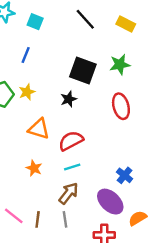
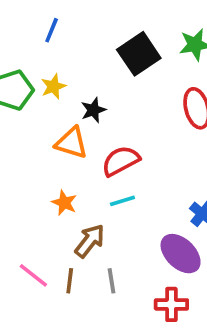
black square: (83, 71) -> (139, 54), turned 36
black star: (69, 99) -> (93, 110), moved
brown arrow: (69, 193) -> (90, 241), moved

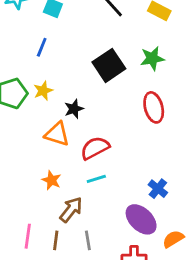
pink line: (33, 275) -> (28, 236), turned 60

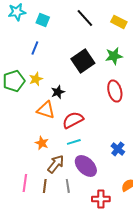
purple ellipse: (141, 219) -> (86, 166), moved

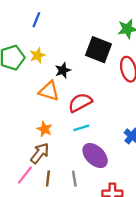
black square: (83, 61) -> (99, 50), moved, turned -35
brown arrow: (56, 164) -> (40, 153), moved
pink line: (25, 183) -> (25, 175), turned 30

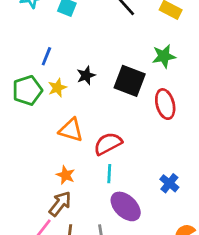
blue line: (36, 20) -> (46, 56), moved
black star: (63, 70) -> (86, 75), moved
cyan line: (81, 128) -> (109, 174), turned -70

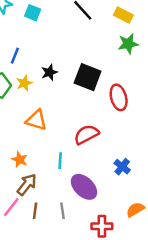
green star: (164, 56) -> (128, 44), moved
red semicircle: (108, 144) -> (86, 134), moved
cyan line: (109, 174) -> (60, 161), moved
orange star: (66, 175) -> (20, 159), moved

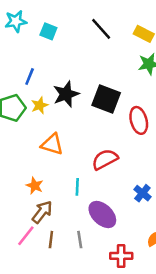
black star: (49, 72) -> (66, 94), size x1.5

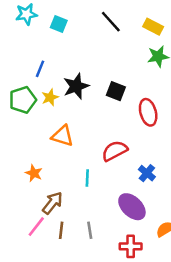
black square: (106, 99) -> (116, 91), size x0.7
orange star: (35, 186) -> (34, 173), moved
blue cross: (142, 193) -> (147, 173), moved
purple ellipse: (102, 214) -> (132, 207), moved

